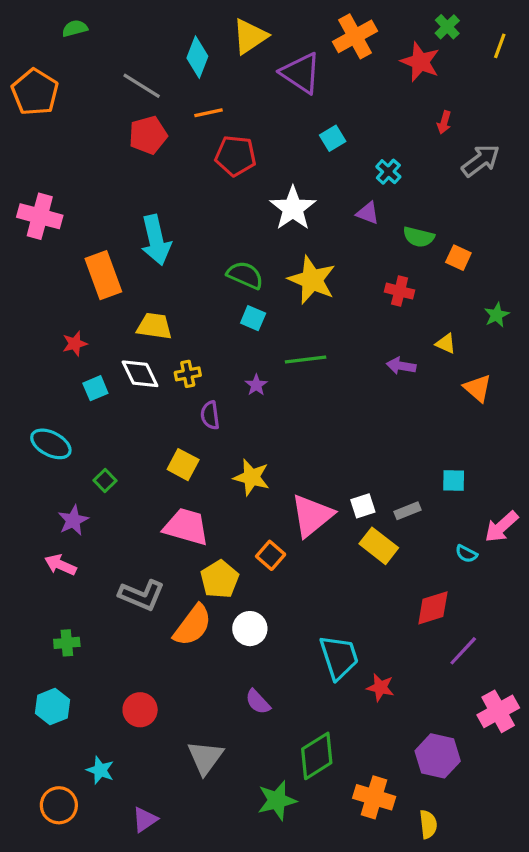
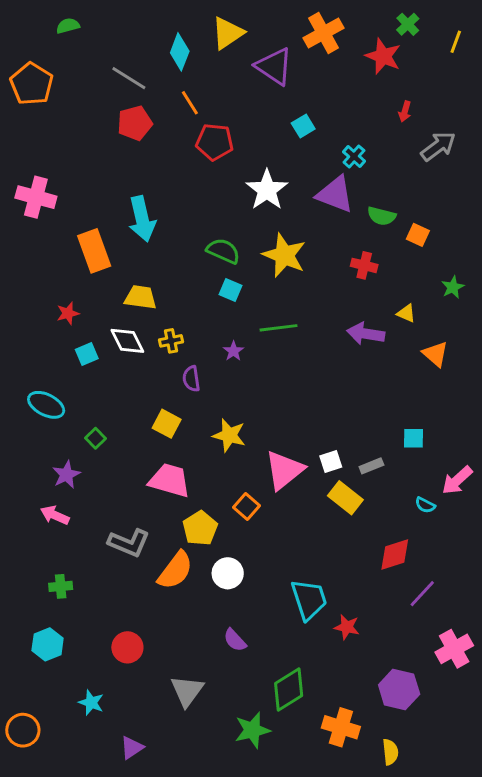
orange line: (208, 113) -> (190, 103), turned 70
purple triangle: (368, 213) -> (335, 194), size x1.8
purple arrow: (401, 366) -> (366, 334), size x1.4
orange circle: (59, 805) -> (23, 730), moved

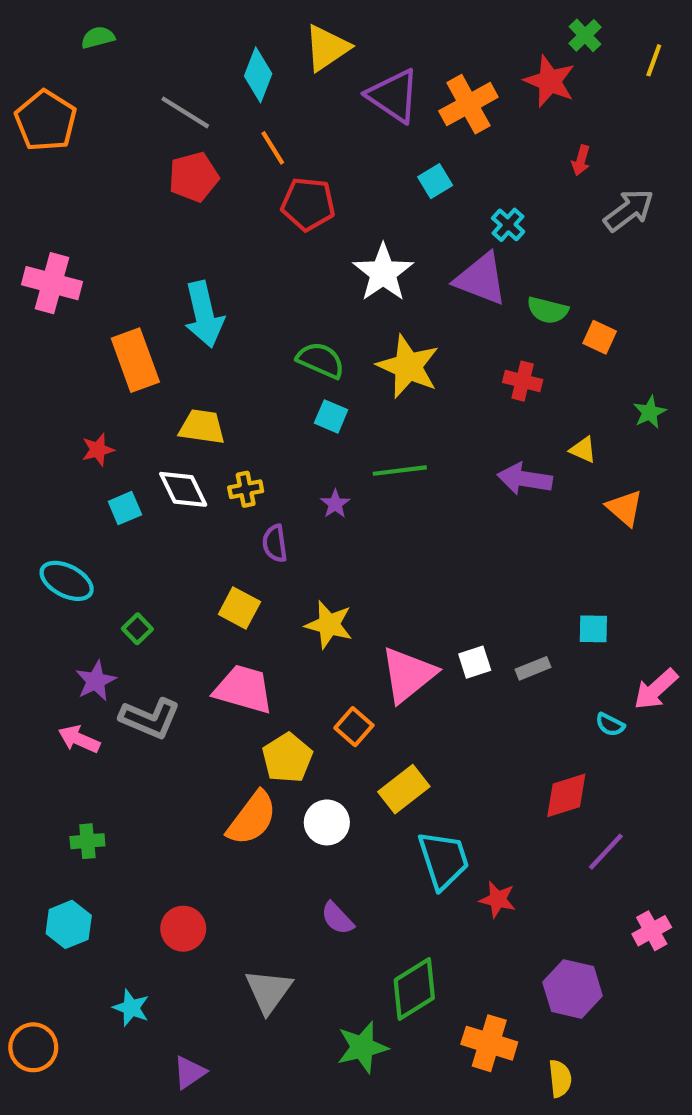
orange cross: (324, 33) -> (468, 104), moved
yellow rectangle: (345, 498) -> (404, 789), moved, turned -76
gray L-shape: (129, 543) -> (150, 718), moved
pink cross: (454, 649) -> (652, 931), size x0.7

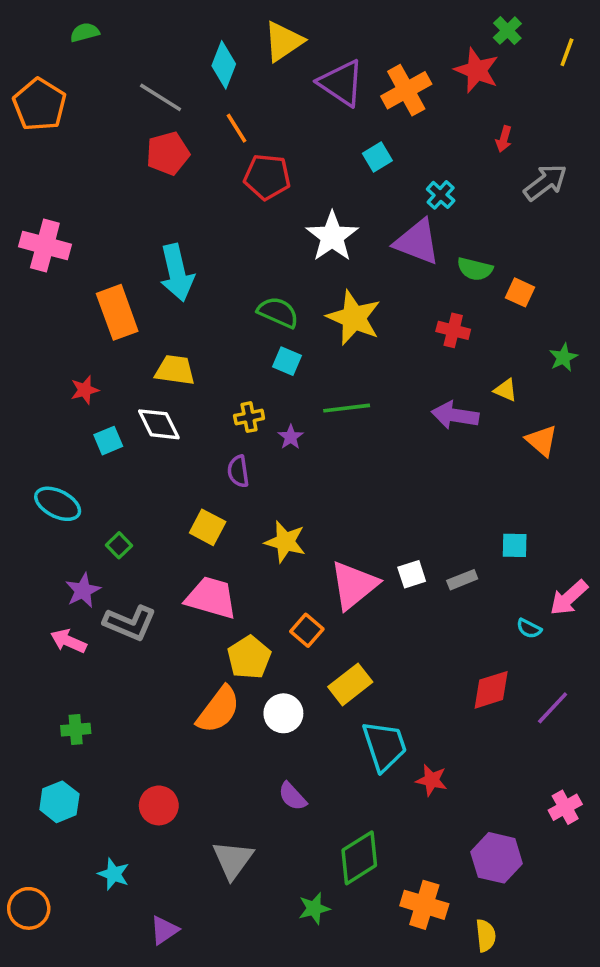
yellow cross: (246, 489) -> (249, 417), moved
purple line: (606, 852) -> (553, 708), moved
green star: (362, 1047) -> (314, 908), size x0.7

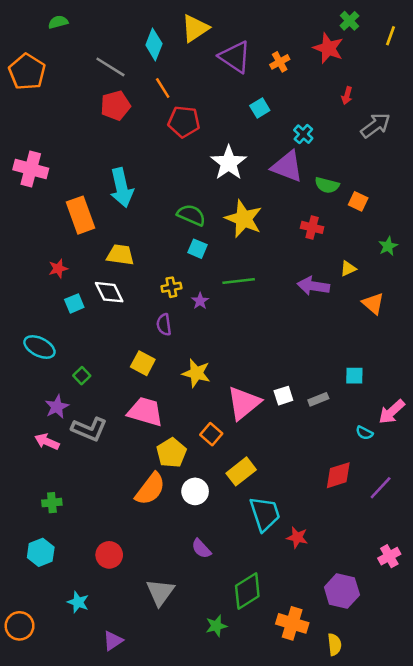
orange cross: (406, 90) -> (280, 62), size x0.6
yellow triangle: (506, 390) -> (348, 269), turned -49

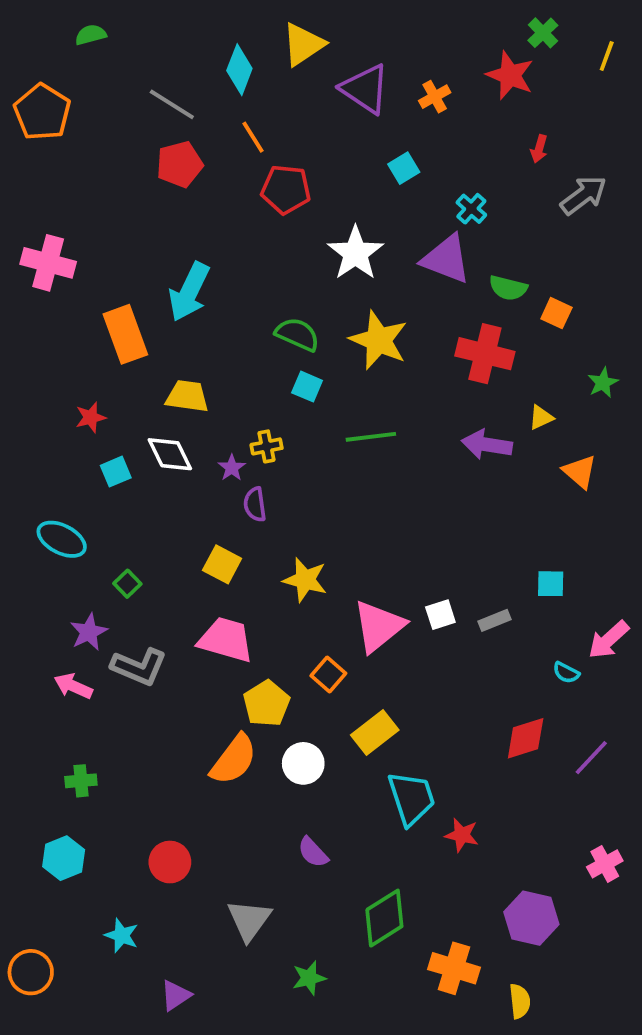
cyan arrow: (122, 188) -> (189, 292), turned 39
red cross: (312, 227) -> (485, 354), size x1.6
purple star: (200, 301) -> (232, 468), moved
green star: (216, 626) -> (309, 978), moved

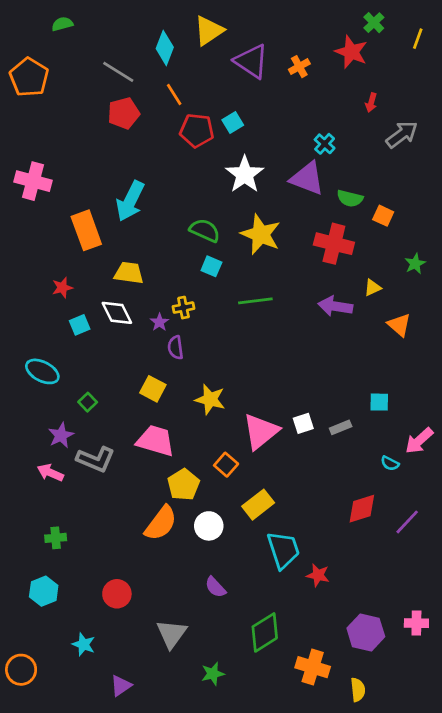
cyan square: (404, 168) -> (233, 122), moved
pink cross: (605, 864) -> (416, 623), moved, turned 30

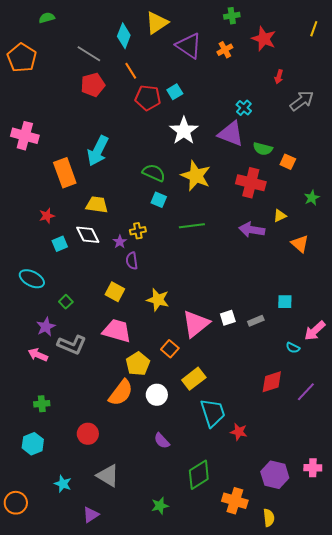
green cross: (374, 23) -> (232, 16), moved, turned 35
red circle: (117, 594) -> (88, 434), moved
gray triangle: (171, 634) -> (108, 476), moved, turned -35

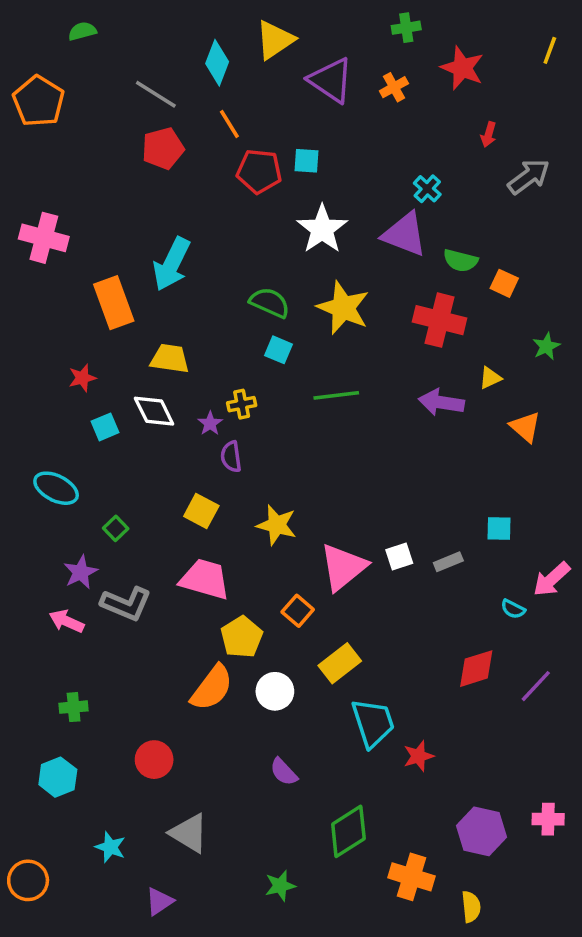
cyan square: (175, 92) -> (306, 161), turned 35
red star: (239, 432) -> (418, 756), turned -30

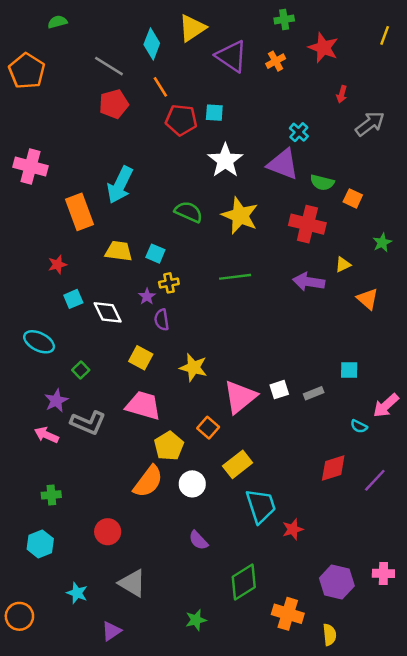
cyan square: (278, 350) -> (155, 254), moved
white diamond: (154, 411) -> (108, 312), moved

